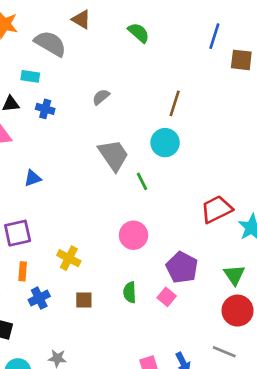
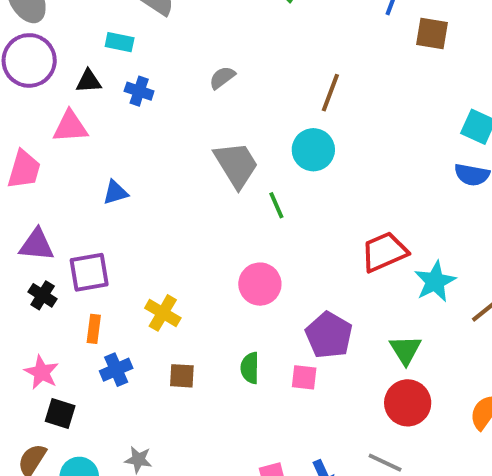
pink square: (167, 297) -> (304, 377), turned -36

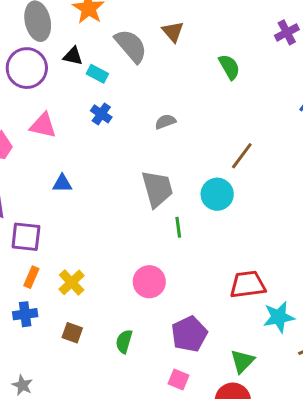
black triangle: (89, 81) -> (73, 56), moved
orange rectangle: (94, 329) -> (31, 277), moved
pink square: (304, 377) -> (179, 379), moved

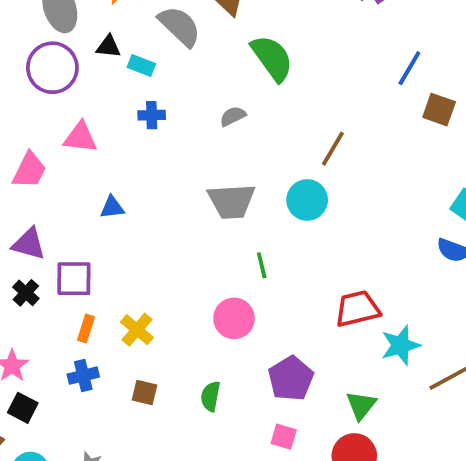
green semicircle: (229, 67) -> (272, 58), moved, size x1.5
blue cross: (101, 114) -> (152, 115), turned -30
gray trapezoid: (157, 189) -> (232, 201), turned 108
green line: (178, 227) -> (262, 265), moved

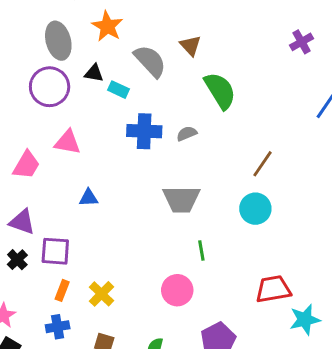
blue cross: (152, 115) -> (144, 131), moved, size x1.6
cyan circle: (307, 200) -> (255, 209), moved

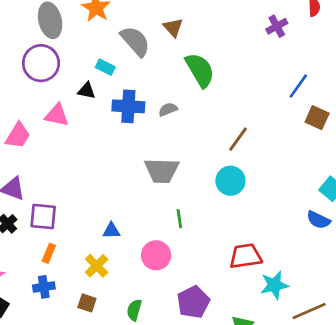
black triangle: (94, 73) -> (87, 91), moved
blue triangle: (89, 198) -> (111, 231), moved
yellow cross: (102, 294) -> (97, 266), moved

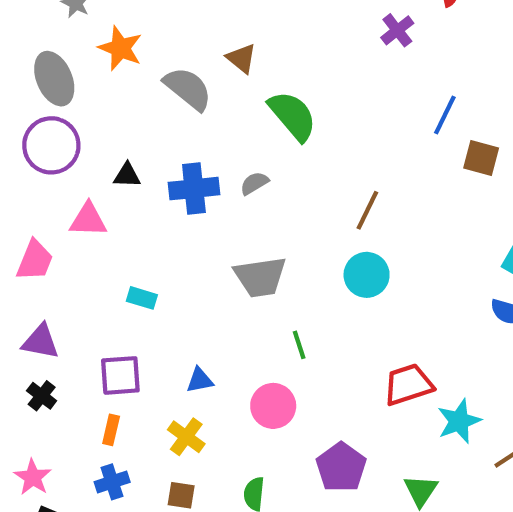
cyan rectangle: (105, 67) -> (142, 298), moved
purple square: (43, 217) -> (120, 375), moved

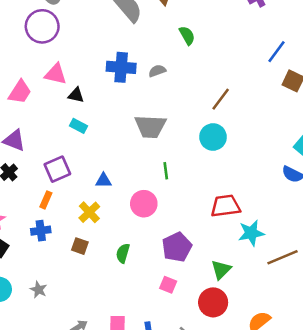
green semicircle: (293, 116) -> (187, 35), size x0.6
black triangle: (127, 175) -> (76, 95), moved
purple square: (120, 375) -> (57, 169), turned -30

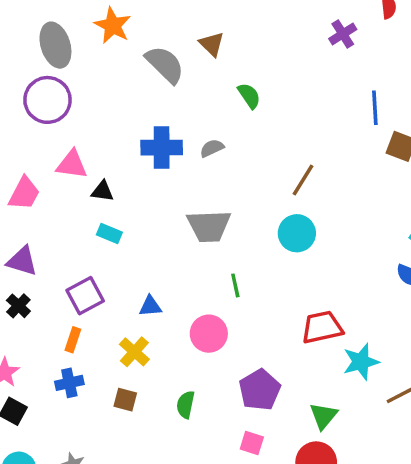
blue line: (277, 52) -> (375, 108), turned -35

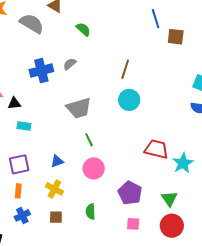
green line: (235, 285) -> (89, 140), moved
purple square: (85, 296) -> (19, 164), turned 30
red trapezoid: (322, 327) -> (156, 149), turned 40

